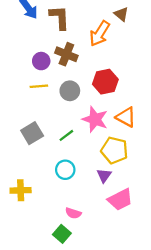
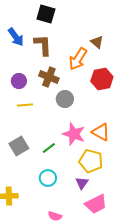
purple circle: (41, 61) -> (19, 81), moved
red hexagon: (105, 82) -> (102, 79), moved
gray circle: (70, 91) -> (65, 99), moved

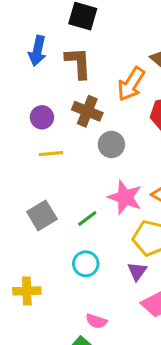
blue arrow: (16, 37) -> (37, 51), turned 48

